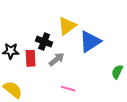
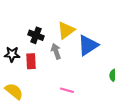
black cross: (44, 42) -> (36, 35), moved
gray arrow: (57, 59) -> (56, 51), moved, turned -70

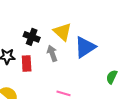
yellow triangle: (66, 30) -> (62, 32), turned -42

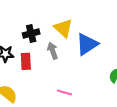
black cross: (32, 37) -> (31, 33), turned -35

